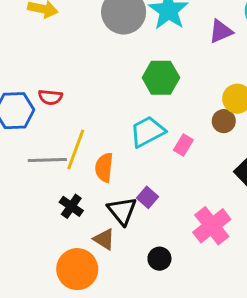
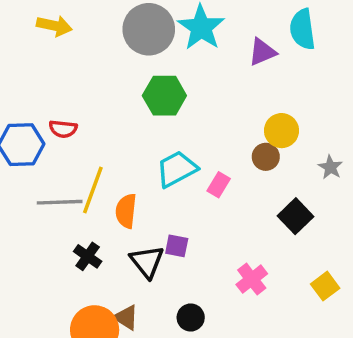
green hexagon: (161, 78) -> (164, 96), moved
purple square: (148, 197) -> (177, 246), turned -30
pink cross: (212, 226) -> (252, 279), size x0.7
brown triangle: (104, 239) -> (126, 318), moved

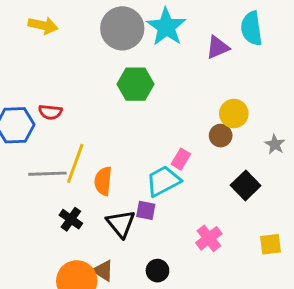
cyan trapezoid: (177, 169) -> (163, 181), moved
yellow square: (325, 286) -> (271, 244), turned 30

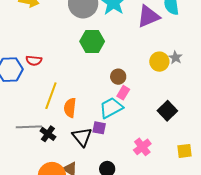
purple triangle: (218, 47) -> (148, 16), size x1.4
brown circle: (221, 136) -> (118, 77), moved
gray star: (275, 144) -> (175, 58), moved
gray line: (47, 174) -> (29, 127), moved

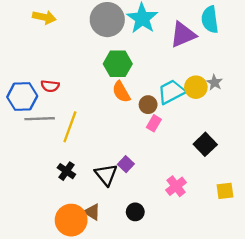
orange semicircle: (70, 108) -> (121, 92), moved, turned -36
cyan trapezoid: (111, 108) -> (171, 92), moved
gray line: (29, 127) -> (40, 119), moved
purple square: (99, 128) -> (126, 164), turned 32

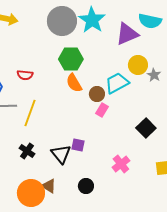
cyan semicircle: (210, 20) -> (150, 21), turned -70
red semicircle: (50, 86) -> (25, 75), moved
yellow circle: (196, 87) -> (138, 65), moved
purple square: (126, 164) -> (78, 145), turned -32

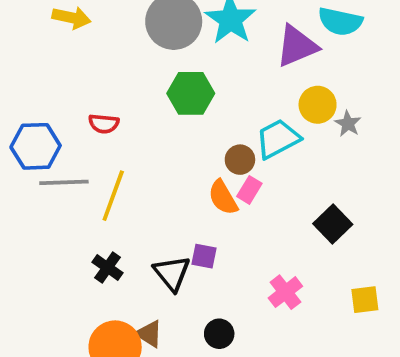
orange semicircle: (74, 83) -> (223, 197), moved

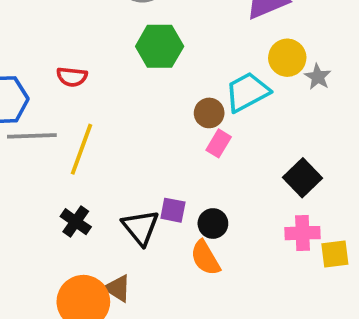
orange semicircle: (223, 197) -> (205, 258), moved
pink cross: (285, 292) -> (302, 233), moved, turned 36
black circle: (219, 334) -> (213, 224), moved

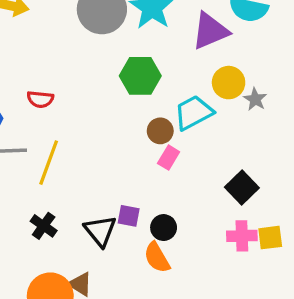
green hexagon: (160, 46) -> (140, 76), moved
yellow square: (335, 254) -> (270, 238), moved

